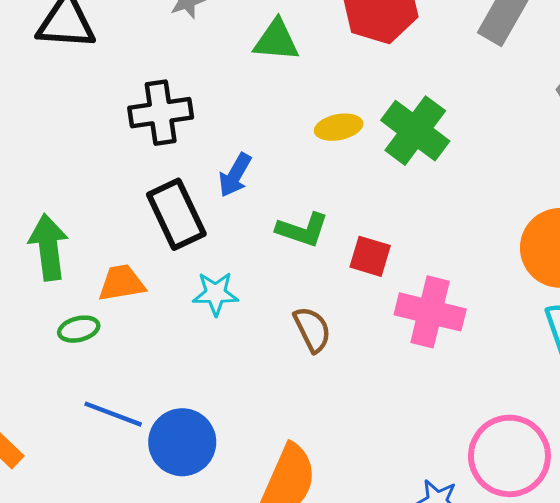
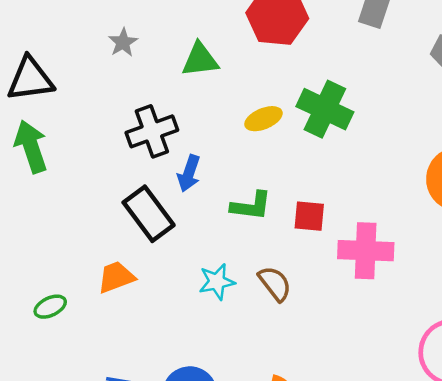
black cross: (161, 113) -> (152, 131), moved
green arrow: (49, 247) -> (31, 146), moved
cyan star: (215, 294) -> (217, 282), moved
green ellipse: (79, 329) -> (50, 307), moved

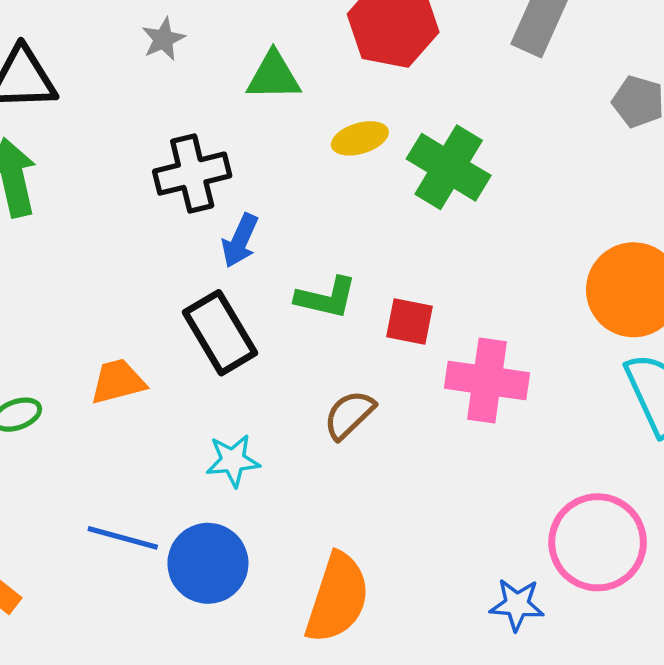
yellow ellipse: (263, 119) -> (360, 138), moved
black rectangle: (149, 214) -> (220, 333), moved
cyan star: (217, 282) -> (233, 461), moved
brown semicircle: (275, 283) -> (349, 415), turned -102

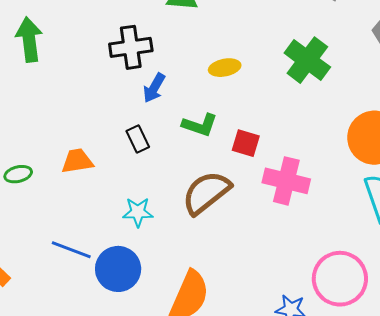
yellow ellipse: (360, 138) -> (225, 68), moved
green cross: (449, 167) -> (307, 60), moved
black rectangle: (220, 333) -> (138, 139), size x0.6
brown semicircle: (349, 415) -> (206, 193), size x1.6

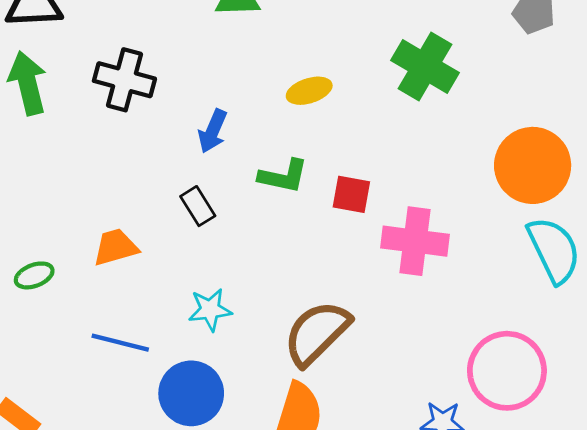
black cross: (131, 47) -> (124, 80), moved, turned 30
brown semicircle: (206, 193) -> (317, 333), moved
blue line: (71, 250) -> (120, 343), moved

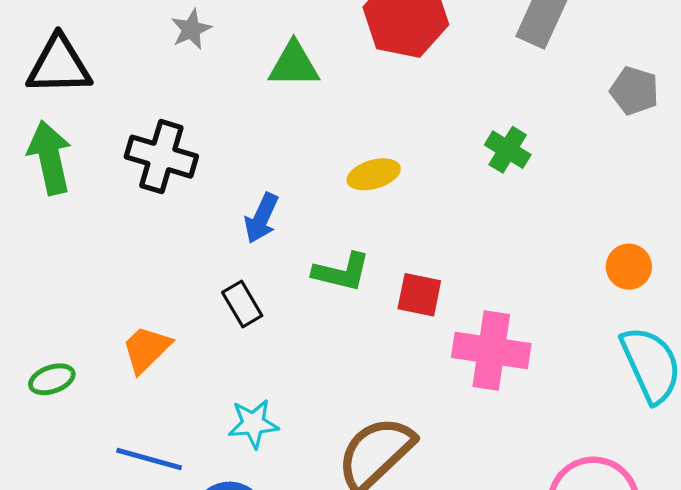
green cross: (425, 66) -> (508, 150), size x0.6
orange circle: (533, 165) -> (629, 267), size x0.5
orange trapezoid: (116, 247) -> (146, 349), turned -30

